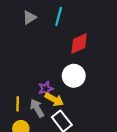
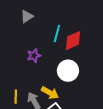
cyan line: (59, 16) -> (57, 34), moved
purple star: (46, 89) -> (34, 56), moved

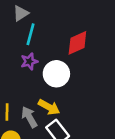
cyan line: (57, 34) -> (31, 34), moved
white circle: (68, 71) -> (56, 74), moved

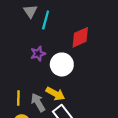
gray triangle: (21, 13) -> (30, 11), turned -32
cyan line: (31, 34) -> (46, 20), moved

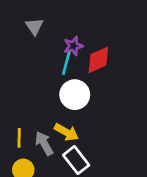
cyan line: (46, 20) -> (66, 63), moved
purple star: (38, 54) -> (73, 46), moved

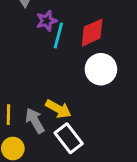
purple star: (73, 46) -> (47, 21), moved
white circle: (75, 95) -> (101, 69), moved

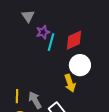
yellow arrow: (58, 109) -> (70, 83), moved, turned 42

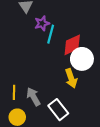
red diamond: (74, 40) -> (72, 45), moved

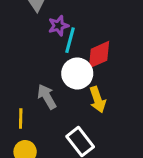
white circle: (82, 59) -> (77, 73), moved
gray arrow: (33, 97) -> (47, 97), moved

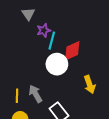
gray arrow: (47, 97) -> (35, 94), moved
yellow arrow: (98, 100) -> (90, 85), moved

